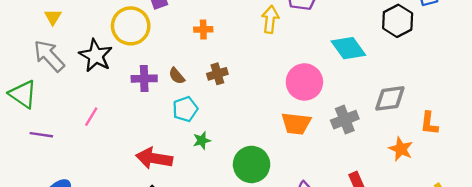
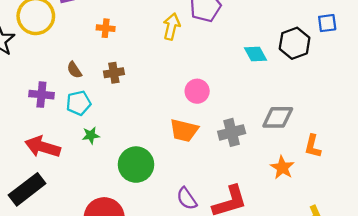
cyan diamond: (348, 48) -> (255, 54), moved, size x0.7
purple cross: (144, 79) -> (41, 95), moved
pink circle: (304, 82) -> (197, 91), size x0.7

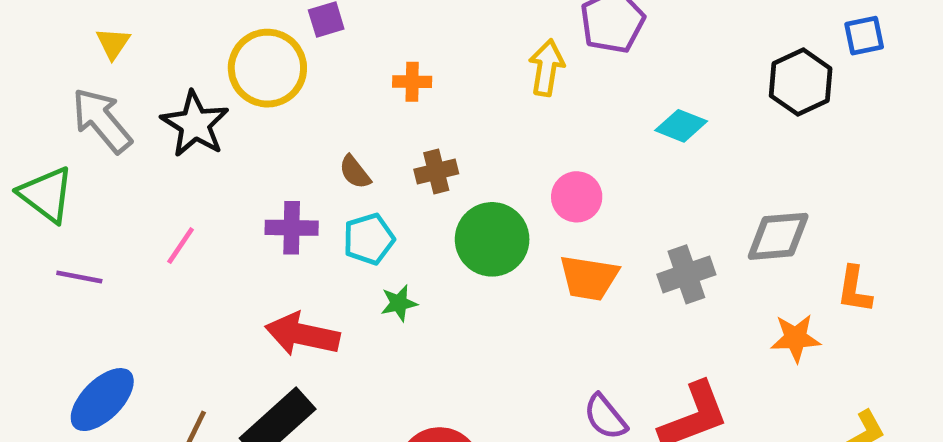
cyan diamond: (255, 54) -> (681, 126), moved, turned -35
pink circle: (197, 91) -> (577, 197), moved
green circle: (136, 165) -> (492, 239), moved
orange star: (282, 168) -> (796, 338), turned -30

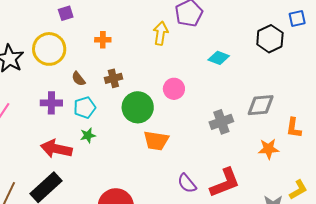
yellow circle: (267, 68) -> (49, 49), moved
orange trapezoid: (589, 278) -> (156, 141), moved
green star: (399, 303) -> (88, 135), moved

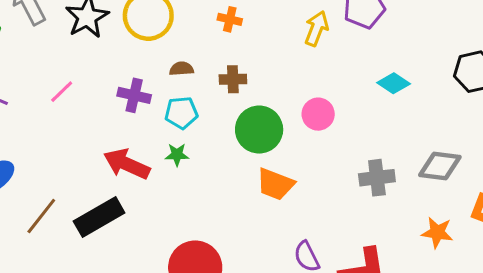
brown semicircle: (78, 79) -> (182, 69), turned 112

